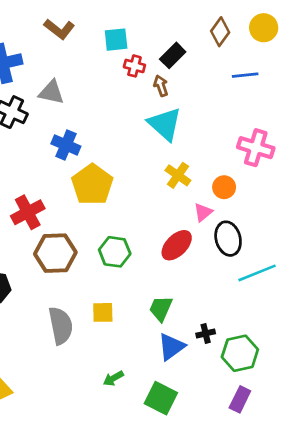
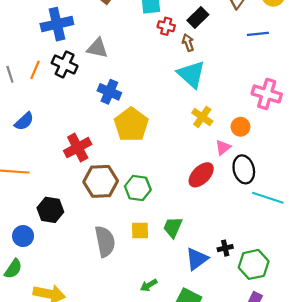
green hexagon: (115, 252) -> (138, 188), moved
cyan line: (257, 273) -> (268, 198), turned 40
green trapezoid: (161, 308) -> (173, 227), moved

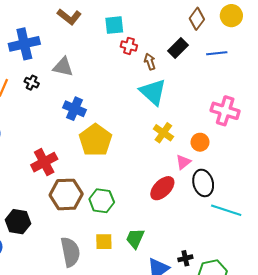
black rectangle: (198, 17) -> (178, 48), moved
black cross: (65, 64) -> (32, 83), size x0.6

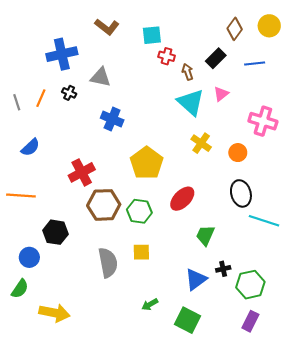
yellow pentagon: (95, 140) -> (147, 163), moved
pink triangle: (183, 162) -> (221, 94), moved
red ellipse: (162, 188) -> (182, 199), moved
green trapezoid: (135, 238) -> (205, 235), moved

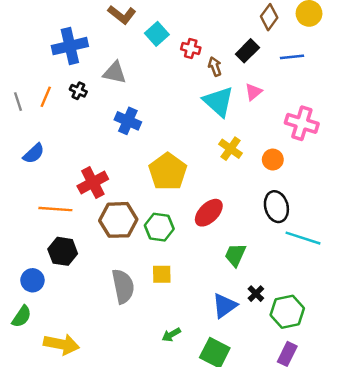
cyan square: (152, 35) -> (157, 34), moved, turned -36
orange line: (21, 196) -> (55, 209), moved
black cross: (223, 269) -> (256, 294), turned -32

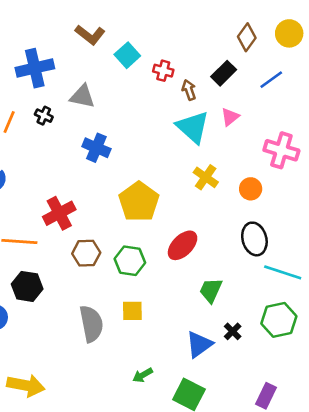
blue line: (292, 57) -> (271, 80), turned -30
brown hexagon: (118, 220) -> (86, 253), size x0.7
green hexagon: (287, 312) -> (279, 320), moved

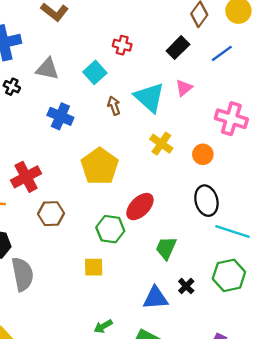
cyan square: (127, 55) -> (95, 72), moved
brown arrow: (189, 90) -> (114, 106), moved
green hexagon: (130, 261) -> (110, 229), moved
gray semicircle: (91, 324) -> (22, 274), moved
blue triangle: (199, 344) -> (155, 298), turned 32

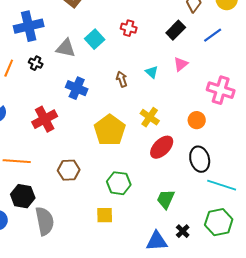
cyan square: (95, 72) -> (95, 39), moved
cyan triangle: (149, 97) -> (152, 72), size x0.5
yellow cross: (161, 144) -> (150, 117), moved
red cross: (26, 177) -> (45, 119), moved
red ellipse: (140, 207) -> (162, 147), moved

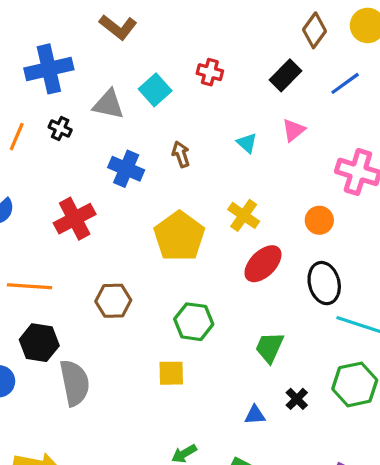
brown arrow: (122, 79) -> (181, 154), moved
blue triangle: (157, 241) -> (255, 415), size x0.6

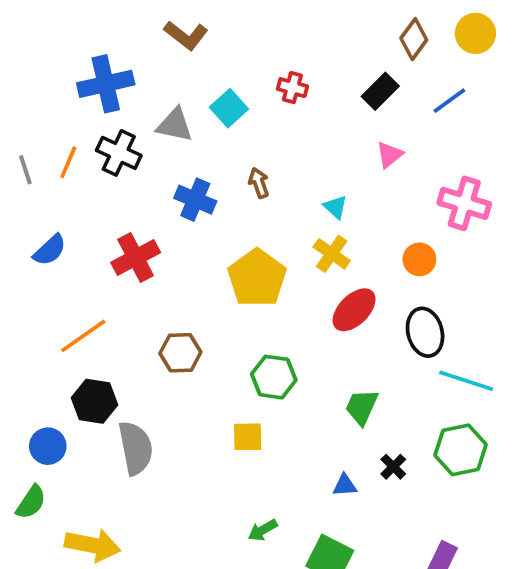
black cross: (60, 128) -> (119, 153), size x1.6
cyan triangle: (247, 143) -> (335, 207), moved
orange line: (30, 286) -> (83, 336), turned -39

